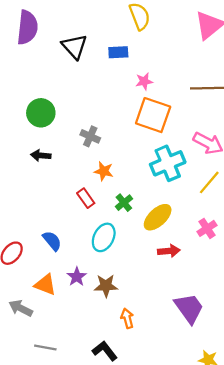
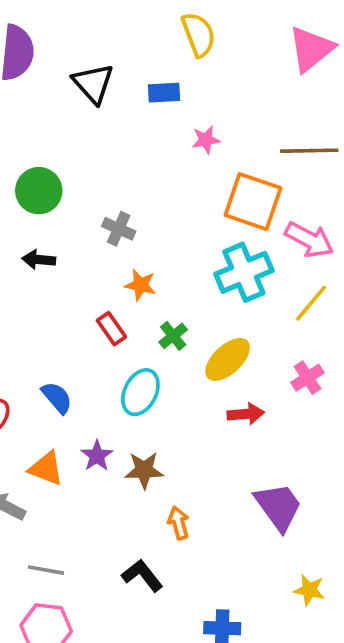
orange square: (153, 115) -> (253, 202), moved

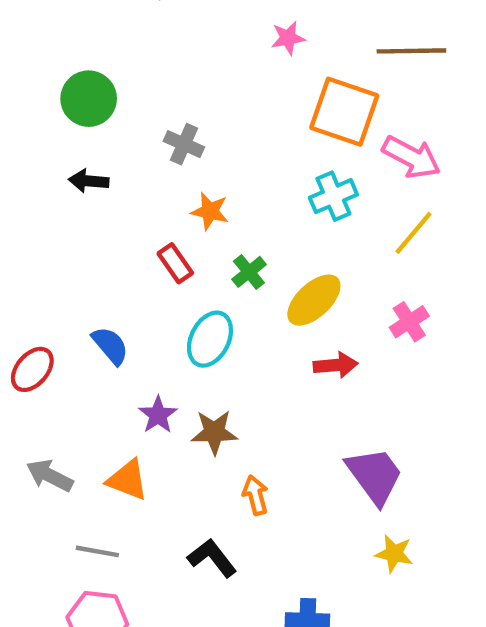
cyan cross: (244, 272) -> (333, 196), size x0.7
orange triangle: (46, 468) -> (128, 480), moved
yellow star: (309, 590) -> (394, 554), moved

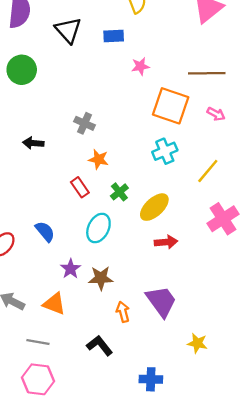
green circle: (89, 99) -> (22, 70), moved
pink arrow: (411, 157) -> (216, 114), moved, size x0.6
pink cross: (409, 322) -> (223, 219), moved, size x1.5
purple trapezoid: (375, 476) -> (161, 301), moved

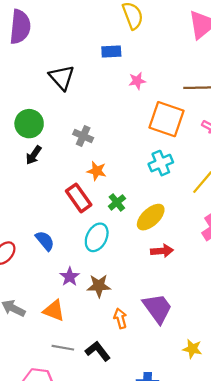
black triangle: (68, 30) -> (62, 77), moved
green circle: (22, 70) -> (29, 124), moved
black arrow: (33, 143) -> (34, 155), turned -60
red rectangle: (80, 187) -> (79, 198), size x1.4
gray line: (38, 342) -> (63, 348), moved

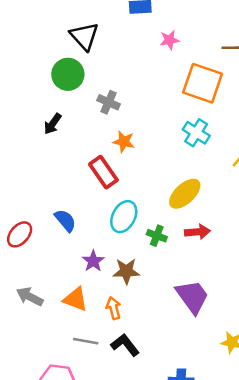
green circle: (29, 124) -> (68, 74), moved
cyan cross: (161, 163) -> (196, 133), turned -35
green cross: (117, 202) -> (157, 236), moved, turned -30
orange arrow: (120, 318) -> (114, 308), moved

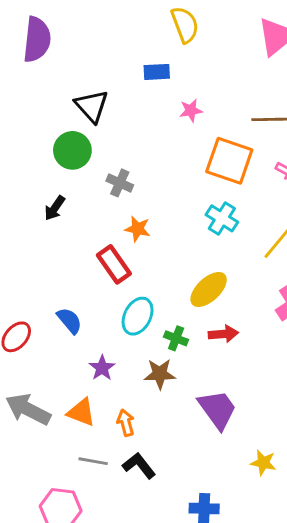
brown star: (126, 271) -> (160, 374), moved
gray arrow: (30, 297) -> (28, 409), size x1.4

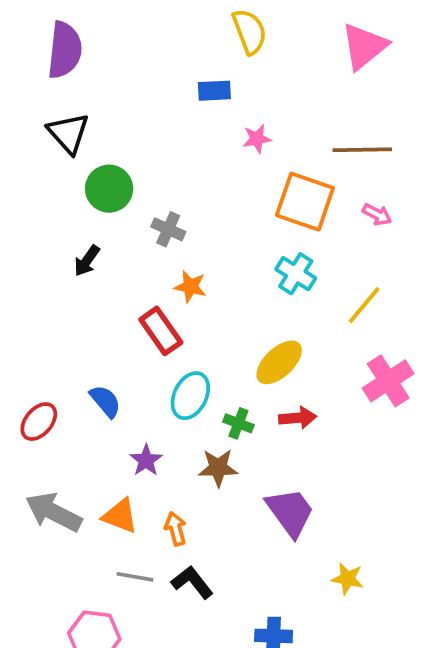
black triangle: (92, 106) -> (68, 133), moved

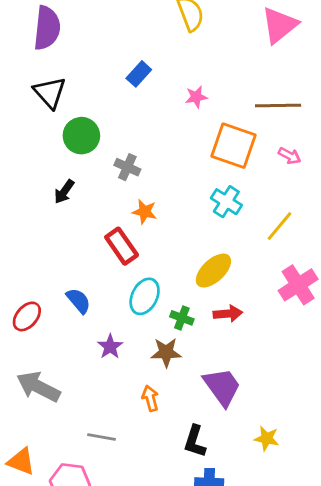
blue rectangle: (214, 91) -> (139, 74), moved, turned -45
orange triangle: (120, 516) -> (21, 461), moved
orange arrow: (176, 529) -> (150, 398), moved
black L-shape: (192, 582) -> (195, 441), moved, turned -124

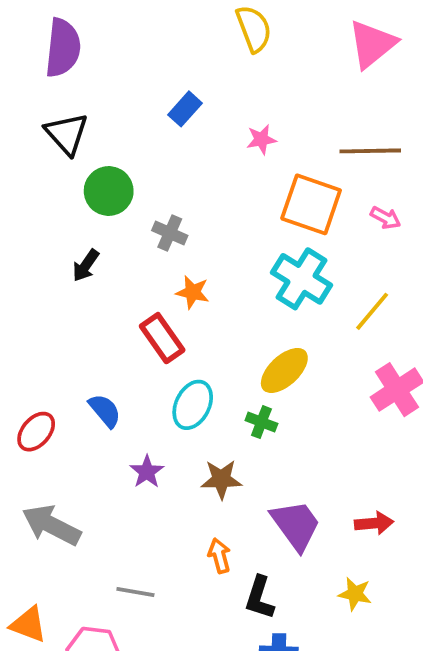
cyan cross: (226, 202) -> (302, 279), size x1.4
red arrow: (228, 314) -> (374, 523), moved
green cross: (182, 318) -> (261, 422), moved
orange arrow: (150, 398) -> (219, 556), moved

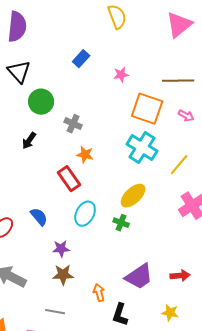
purple star: (147, 472) -> (61, 249), turned 30
brown star: (221, 479) -> (63, 275), moved
purple trapezoid: (296, 525) -> (139, 277), turned 92

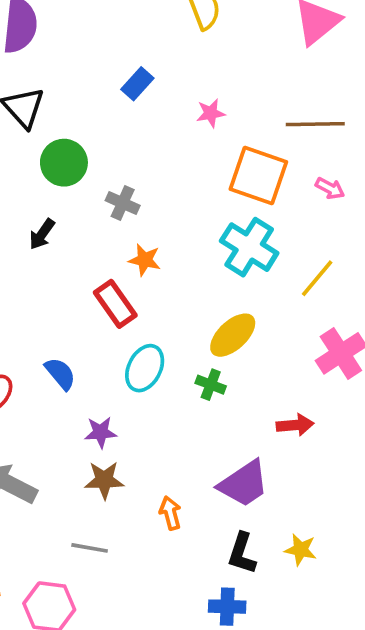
red arrow: (180, 276) -> (295, 425), moved
black L-shape: (120, 315) -> (242, 553), moved

